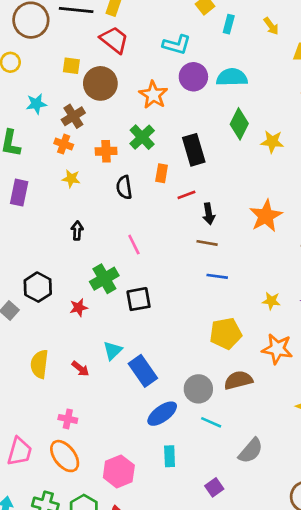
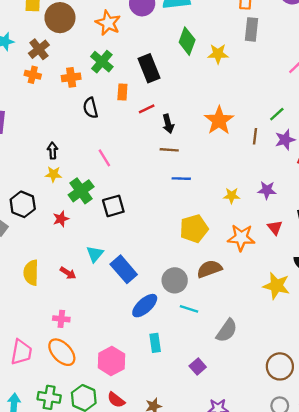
yellow star: (71, 179) -> (53, 174), moved

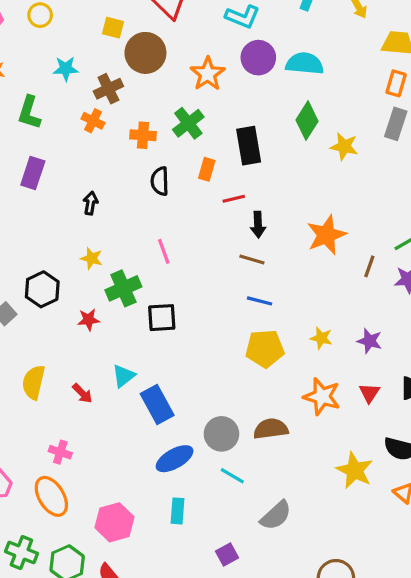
black arrow: (53, 150) -> (91, 203), moved
yellow pentagon: (194, 229) -> (265, 349), moved

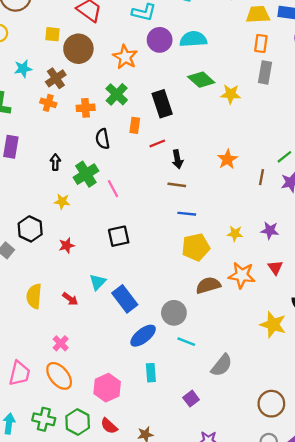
green diamond: (307, 121) -> (201, 80), turned -72
orange star: (326, 235) -> (227, 159), size x0.7
green cross: (123, 288) -> (86, 174), moved
brown semicircle: (271, 429) -> (208, 285), moved
pink cross: (60, 452) -> (61, 343), turned 35

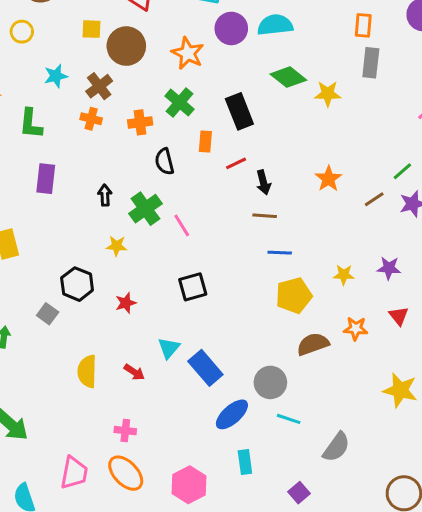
brown line: (262, 177) -> (374, 199), turned 49
orange star: (242, 275) -> (356, 328), size x0.7
pink cross: (61, 343) -> (125, 431), turned -35

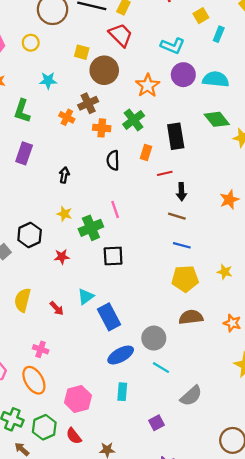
brown cross: (99, 86) -> (88, 103), moved
green cross: (145, 209) -> (91, 228), moved
orange star: (356, 328) -> (232, 323), moved

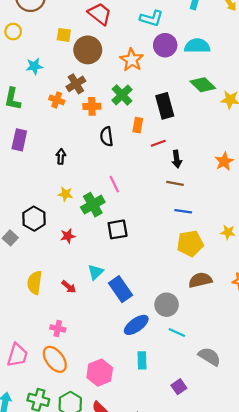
gray semicircle: (191, 396) -> (209, 356), turned -100

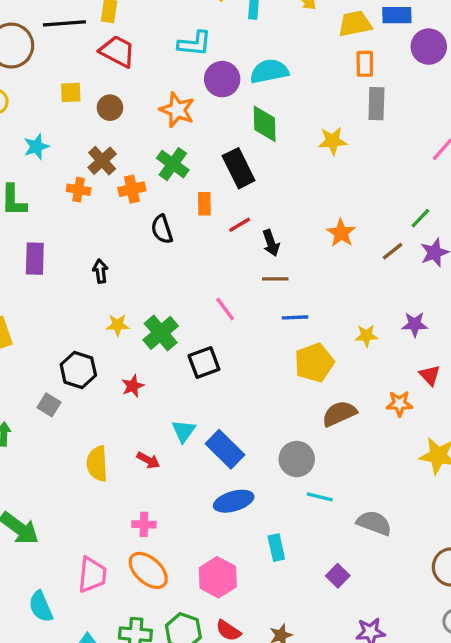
brown circle: (88, 50) -> (110, 108), size x0.6
green diamond: (203, 85) -> (265, 124), moved, turned 55
pink line: (114, 184) -> (225, 309), moved
blue ellipse: (136, 325) -> (234, 501), moved, turned 30

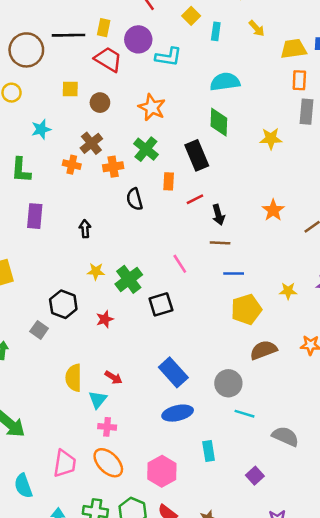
purple circle: (222, 79) -> (138, 39), moved
cyan triangle: (184, 431) -> (98, 400), moved

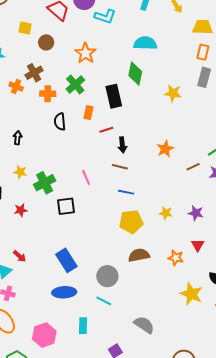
cyan line: (244, 414) -> (104, 301), moved

